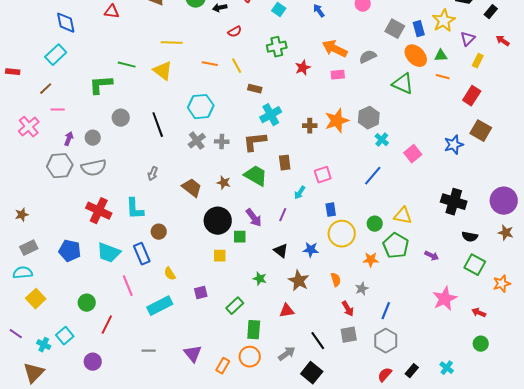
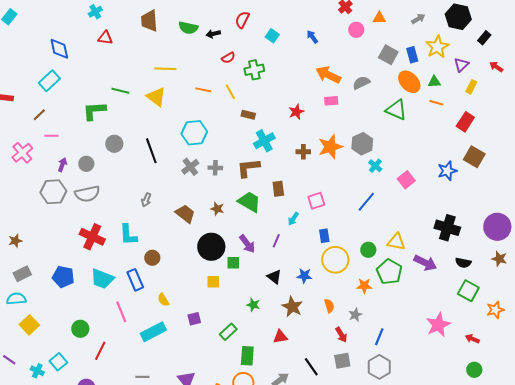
green cross: (277, 47) -> (254, 70), moved
red star: (303, 68) -> (296, 112), moved
purple arrow: (432, 256) -> (425, 263), moved, size x1.6

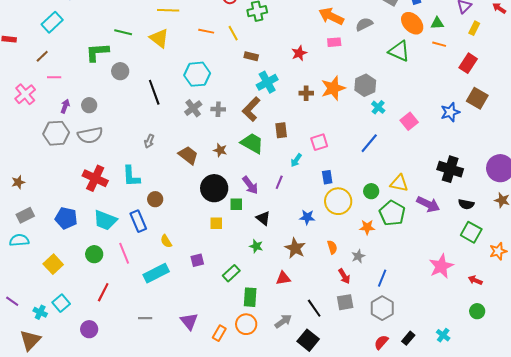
gray circle: (114, 144) -> (120, 71), moved
brown L-shape: (248, 168) -> (251, 109), turned -40
black triangle: (274, 277) -> (263, 218), moved
yellow square: (29, 325) -> (53, 264), moved
green circle: (80, 329) -> (94, 254), moved

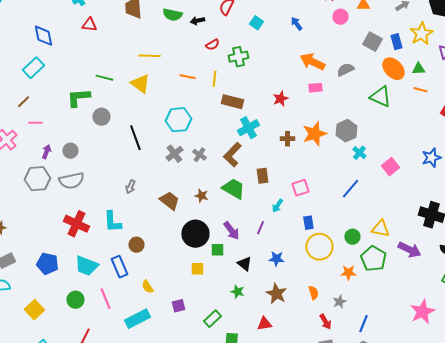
yellow line: (233, 33) -> (214, 79), turned 35
brown rectangle: (251, 56) -> (232, 102), size x1.5
gray cross: (218, 109) -> (199, 155), turned 32
blue star: (307, 217) -> (276, 259), moved

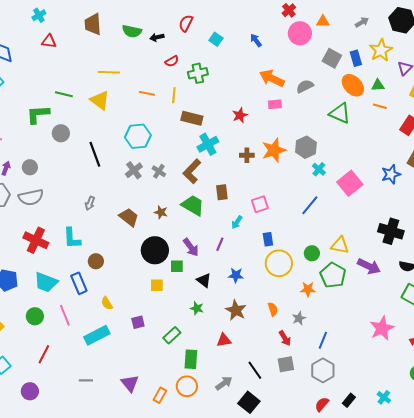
pink circle: (340, 17) -> (300, 33), size x1.5
pink square: (390, 167) -> (350, 183), size x1.4

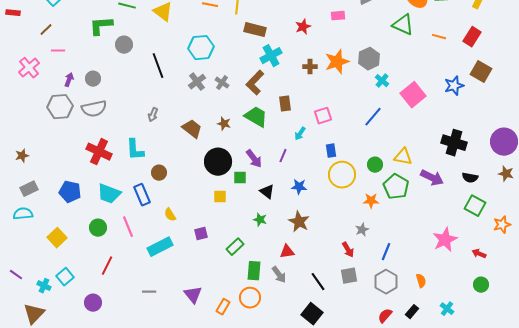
orange line: (380, 106) -> (439, 37), moved
orange semicircle: (273, 309) -> (421, 281), moved
gray arrow: (224, 383) -> (279, 275), moved, turned 90

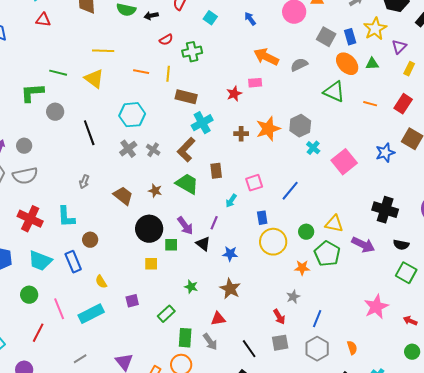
pink rectangle: (338, 16) -> (255, 83), moved
blue line: (373, 117) -> (290, 191), moved
black triangle: (267, 192) -> (203, 244), moved
pink line: (128, 227) -> (59, 309), moved
gray line: (149, 292) -> (80, 359), turned -32

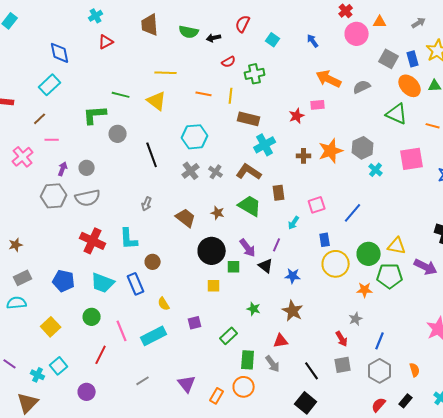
red triangle: (43, 20) -> (106, 42), turned -35
brown L-shape: (186, 150) -> (249, 172), turned 80
pink square: (344, 162) -> (412, 159), moved, turned 30
green circle: (306, 232) -> (369, 254), size x1.5
green pentagon: (327, 254) -> (390, 276), turned -30

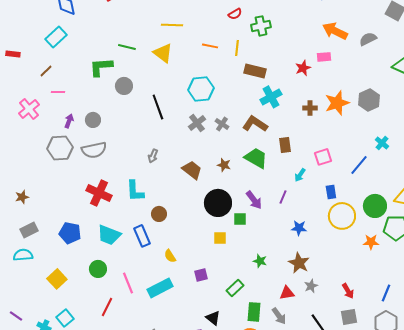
cyan cross: (376, 170) -> (382, 143), moved
black triangle: (266, 266) -> (213, 318), moved
gray star: (356, 319) -> (311, 286), moved

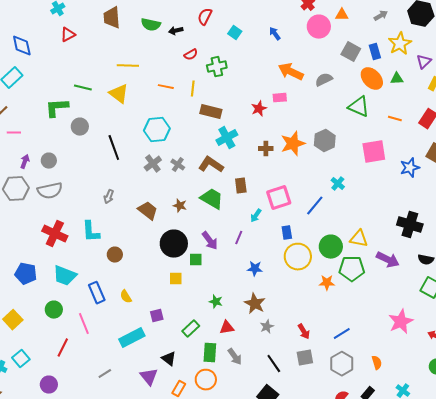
pink square: (323, 157) -> (279, 198), size x1.4
blue rectangle: (142, 236) -> (97, 293), moved
cyan rectangle: (160, 288) -> (132, 338), moved
red triangle: (287, 293) -> (227, 328), moved
blue line: (386, 293) -> (342, 334), turned 36

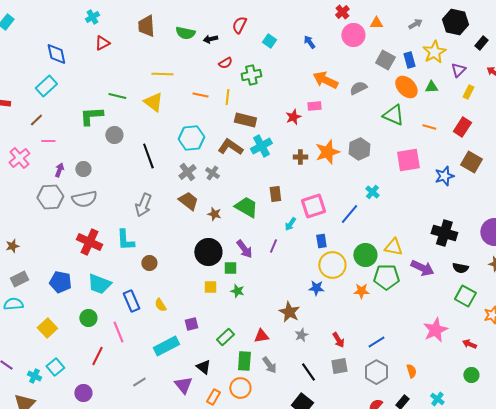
brown L-shape: (211, 165) -> (230, 147), moved
gray arrow: (109, 197) -> (143, 205), size x1.6
brown trapezoid: (148, 211) -> (188, 201), moved
blue star: (255, 269) -> (316, 288), moved
green star: (216, 302) -> (237, 291), moved

